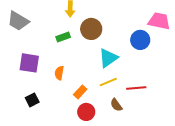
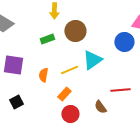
yellow line: (108, 82) -> (69, 70), moved

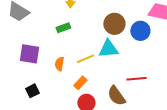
brown circle: (75, 31) -> (114, 24), moved
cyan triangle: (92, 60) -> (108, 49), turned 30
brown semicircle: (100, 107) -> (116, 96), size x1.5

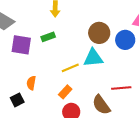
purple square: (29, 54) -> (21, 45), moved
orange semicircle: (59, 64) -> (31, 83), moved

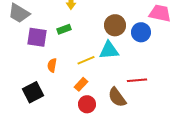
orange semicircle: (31, 83) -> (52, 65), moved
black square: (17, 100) -> (33, 92), size x1.5

